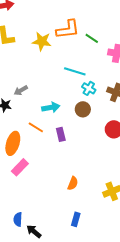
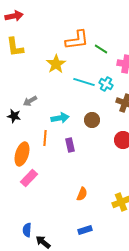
yellow star: (42, 41) -> (56, 64), moved, turned 30
cyan cross: (89, 88) -> (106, 84), moved
orange line: (36, 127) -> (45, 138), turned 63
blue rectangle: (76, 219) -> (85, 230), turned 56

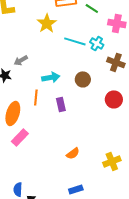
orange semicircle: (82, 194) -> (73, 153), turned 32

